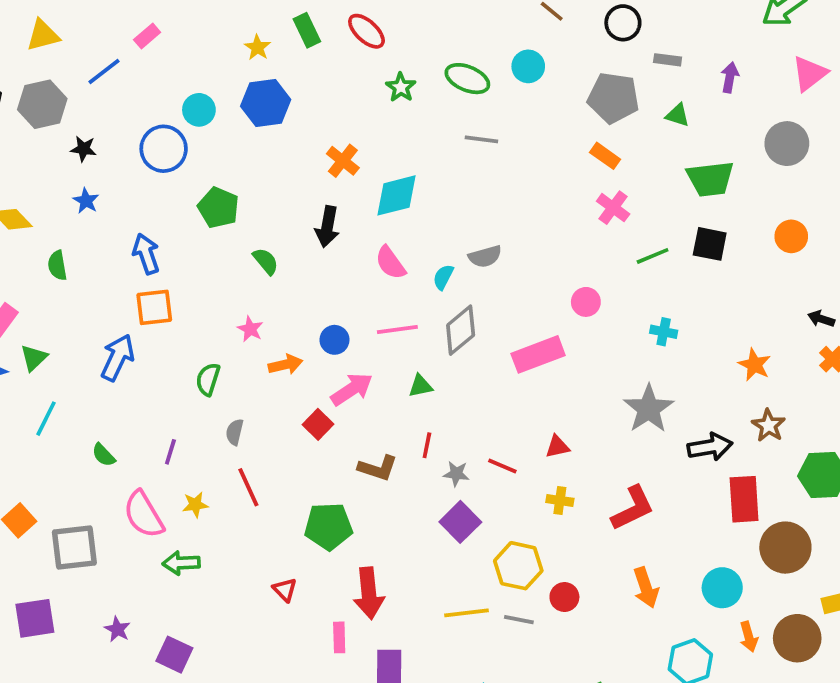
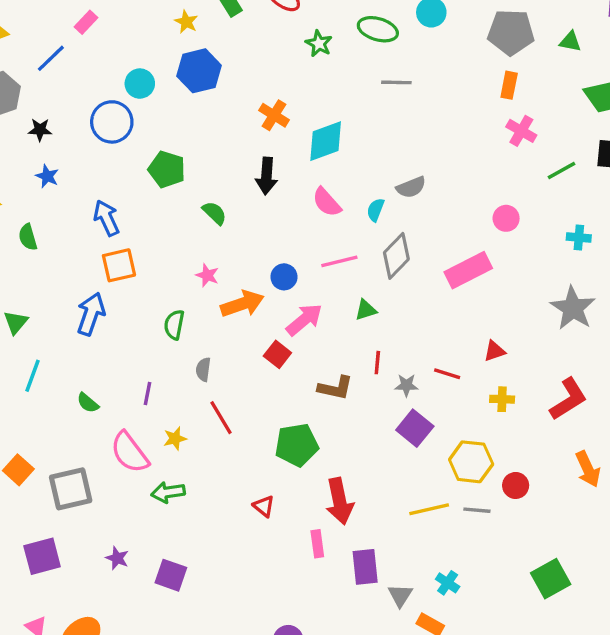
orange rectangle: (605, 156) -> (509, 85), turned 72
orange arrow: (285, 364) -> (242, 304), size x1.4

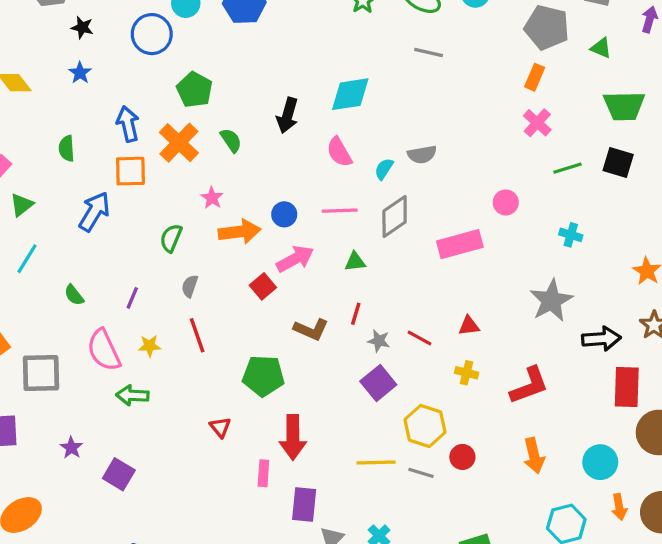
orange cross: (274, 115) -> (179, 143), moved, size x1.4
green semicircle: (28, 237) -> (67, 148), moved

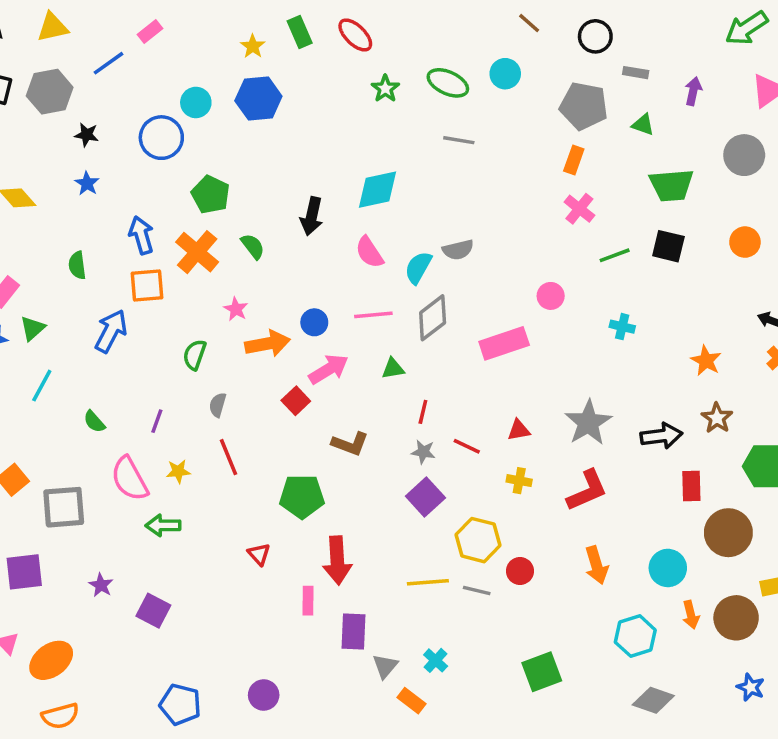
cyan semicircle: (384, 169) -> (418, 268), size x1.4
gray star: (551, 301) -> (588, 423), moved
red line: (356, 314) -> (423, 412), moved
red rectangle: (627, 387) -> (691, 486), size x0.7

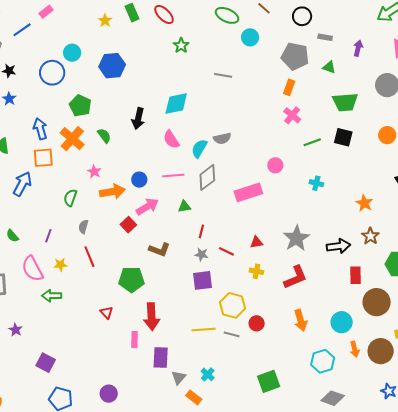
green ellipse: (448, 83) -> (227, 15), moved
blue hexagon: (258, 98) -> (112, 66), moved
purple square: (425, 497) -> (202, 280), turned 35
purple square: (153, 611) -> (46, 363), moved

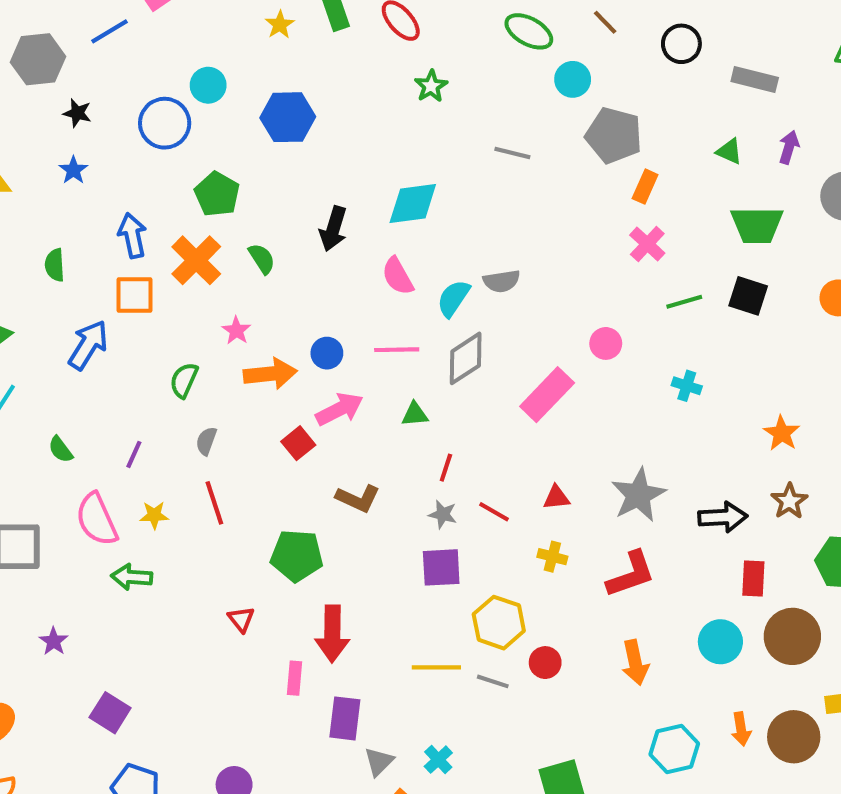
gray rectangle: (325, 37) -> (755, 80), moved, size x1.5
purple arrow: (358, 48) -> (789, 147), moved
gray pentagon: (295, 56) -> (614, 135), moved
pink rectangle: (248, 192) -> (547, 395), turned -32
cyan circle: (342, 322) -> (720, 642), moved

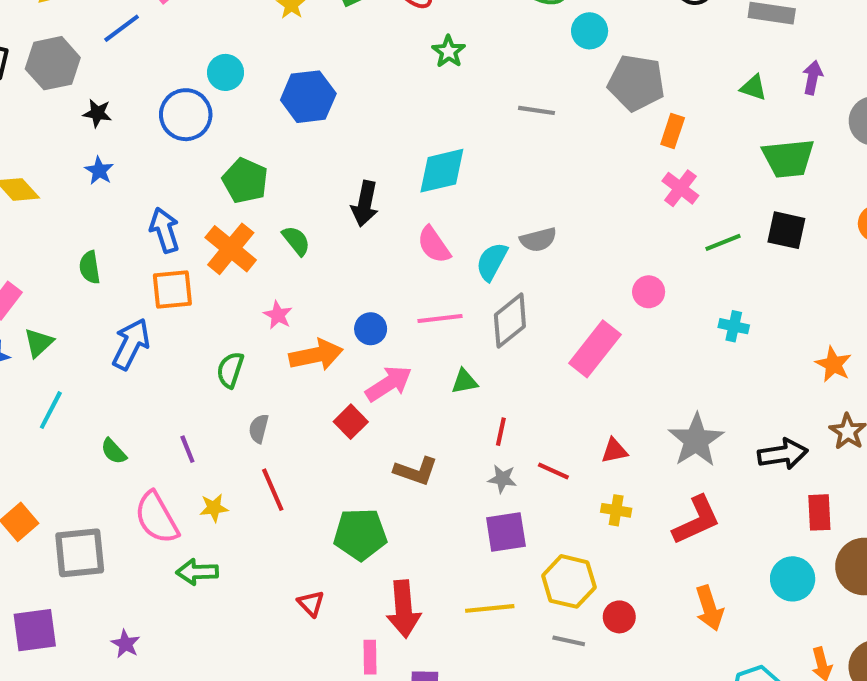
purple line: (134, 454) -> (187, 449), turned -40
yellow line: (436, 667) -> (490, 608), moved

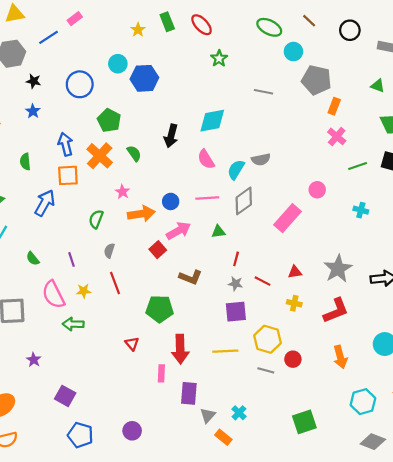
cyan circle: (225, 72) -> (118, 64), moved

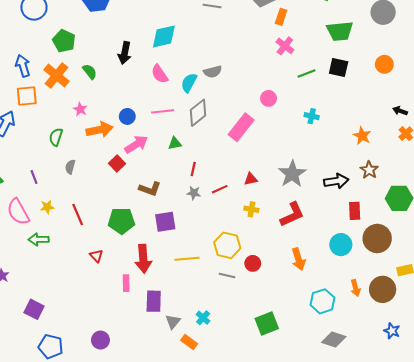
red line: (262, 281) -> (220, 189), turned -49
red line: (115, 283) -> (78, 215), moved
purple square: (236, 312) -> (165, 222), moved

